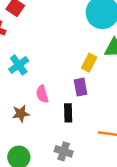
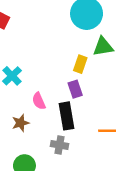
black rectangle: (68, 113) -> (67, 116), size x1.5
gray cross: (64, 151) -> (60, 145), moved

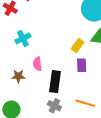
purple rectangle: (75, 89) -> (82, 65), moved
gray cross: (60, 145) -> (54, 106), moved

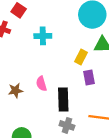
cyan cross: (23, 38) -> (43, 36), moved, turned 35
brown star: (18, 76) -> (16, 91), moved

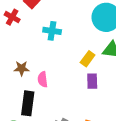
brown star: (16, 91) -> (22, 68), moved
black rectangle: (63, 99) -> (28, 103), moved

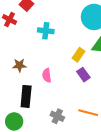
pink semicircle: (43, 79) -> (47, 75), moved
purple rectangle: (92, 81) -> (83, 75), turned -32

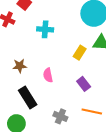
purple rectangle: (83, 75) -> (84, 84), moved
black rectangle: (26, 96) -> (28, 97), turned -35

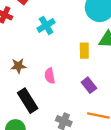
cyan cross: (45, 29) -> (46, 25), turned -35
yellow rectangle: (80, 53) -> (84, 51), turned -32

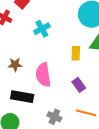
pink semicircle: (50, 76) -> (43, 75), size x1.6
black rectangle: (28, 101) -> (22, 97), turned -50

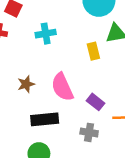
cyan cross: (42, 29) -> (46, 34), turned 35
purple rectangle: (79, 85) -> (95, 102), moved

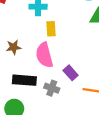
yellow rectangle: (93, 51) -> (51, 29), moved
gray cross: (89, 132) -> (52, 88), moved

